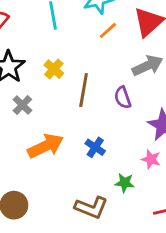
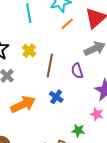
blue cross: (95, 147) -> (56, 97), moved

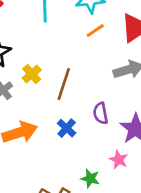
yellow cross: (29, 51) -> (32, 74), moved
purple semicircle: (77, 71) -> (101, 113), moved

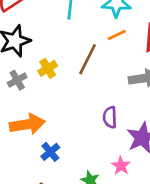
brown line: (64, 84) -> (88, 59), moved
blue cross: (67, 128) -> (50, 152), moved

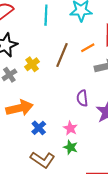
orange line: (117, 35) -> (88, 48), moved
pink star: (121, 166) -> (70, 128), moved

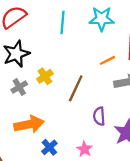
brown line: (62, 55) -> (76, 88), moved

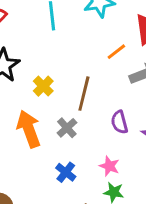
gray cross: (19, 87) -> (67, 128), moved
orange arrow: (29, 124) -> (29, 129), moved, turned -88

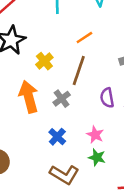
orange line: (116, 52) -> (84, 38), moved

